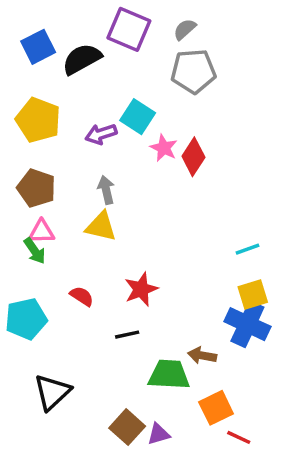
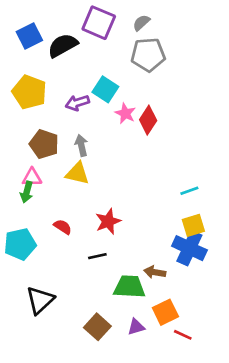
brown pentagon: (36, 188) -> (44, 144), moved
green arrow: (35, 251) -> (27, 192), turned 50
purple triangle: (159, 434) -> (136, 327), moved

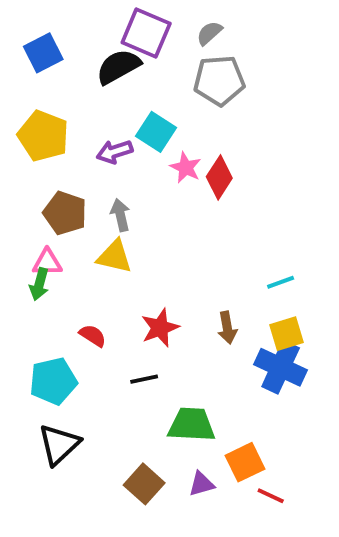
black semicircle: (63, 45) -> (118, 67), moved
cyan pentagon: (20, 244) -> (53, 381), moved
brown arrow: (155, 272) -> (227, 328), moved, turned -110

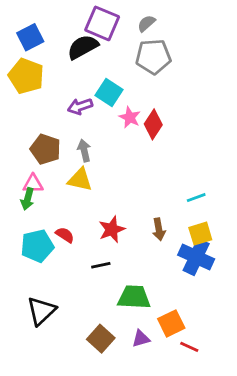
yellow pentagon: (43, 136) -> (26, 76), moved
cyan pentagon: (53, 381) -> (37, 246), moved

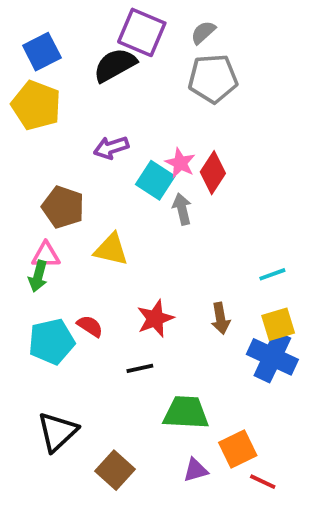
cyan square: (109, 93) -> (155, 180), moved
gray arrow: (84, 151) -> (182, 209), moved
brown square: (101, 339) -> (115, 470), moved

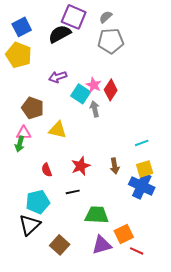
red semicircle: (90, 326) -> (47, 170), turned -144
cyan pentagon: (52, 342) -> (38, 202), moved
purple triangle: (196, 470) -> (102, 245), size x1.5

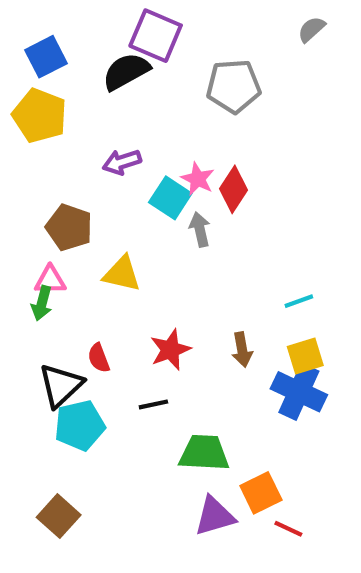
gray semicircle: (106, 17) -> (312, 29), moved
black triangle: (30, 225) -> (61, 385), moved
brown square: (60, 245) -> (59, 516), moved

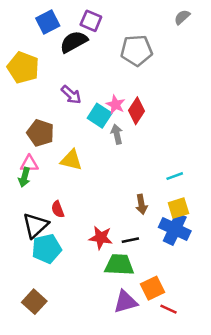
purple square: (156, 36) -> (91, 21), size x0.7
blue square: (46, 57) -> (48, 22), moved
purple arrow: (122, 162) -> (71, 95), turned -120
red star: (170, 350) -> (101, 238), moved, turned 30
black line: (153, 404) -> (130, 240), moved

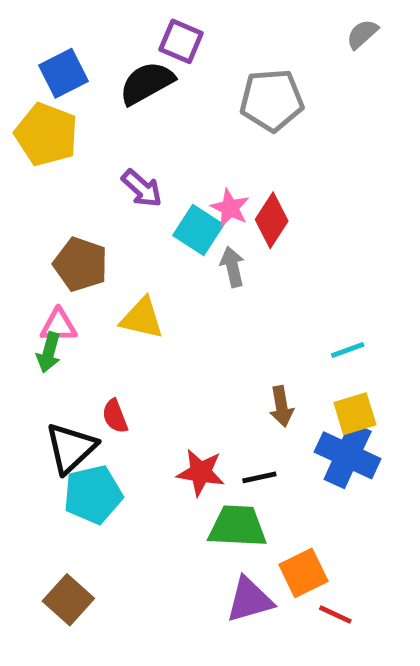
blue square: (48, 22) -> (63, 73), moved

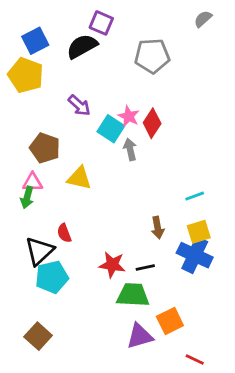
red line: (335, 614) -> (195, 359), moved

